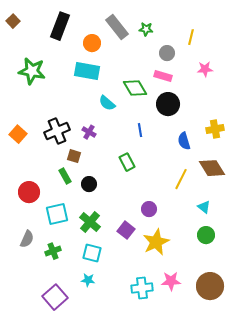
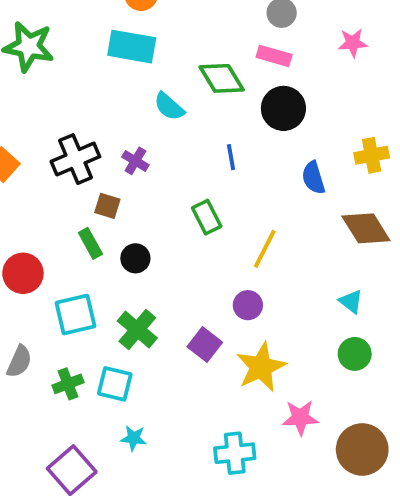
yellow line: (181, 179) -> (265, 249), moved
cyan square: (92, 253) -> (115, 384), moved
pink star: (171, 281) -> (300, 418), moved

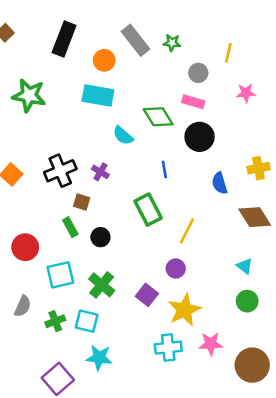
green rectangle: (207, 217) -> (148, 210), size x1.4
cyan star: (134, 438) -> (99, 358), size x1.5
cyan cross: (235, 453) -> (168, 348), moved

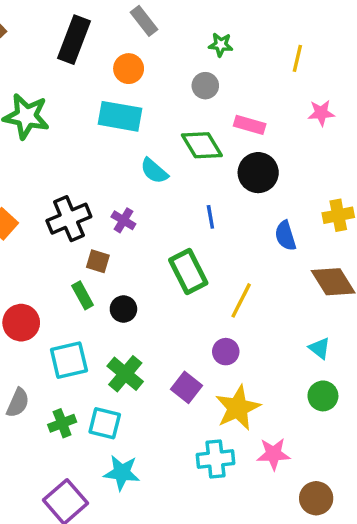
gray rectangle: (136, 40) -> (144, 21), moved, size x0.7
gray circle: (198, 73) -> (205, 86), moved
brown circle: (252, 365) -> (316, 498), moved, size x0.7

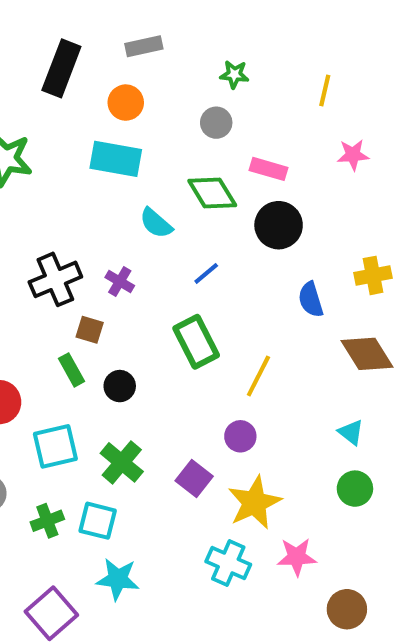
gray rectangle: (144, 21) -> (144, 46), turned -64
blue line: (210, 217) -> (206, 273), moved, turned 60
cyan cross: (216, 459) -> (228, 563), turned 30

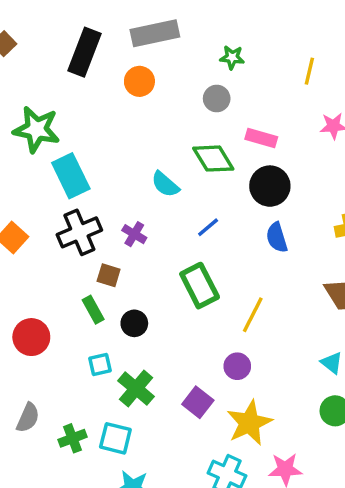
gray rectangle: (144, 46) -> (155, 33), size x1.5
cyan rectangle: (116, 159) -> (71, 176), moved, turned 54
blue semicircle: (311, 300) -> (277, 238), moved
cyan square: (55, 446) -> (100, 365), moved, size x0.6

